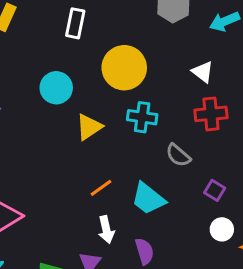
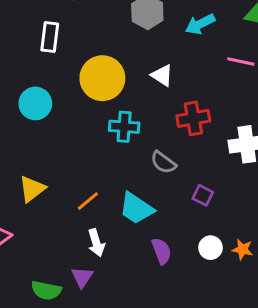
white triangle: (203, 72) -> (162, 75), moved
yellow triangle: (89, 127) -> (32, 189), moved
white circle: (222, 229) -> (211, 248), moved
purple semicircle: (144, 251) -> (161, 251), moved

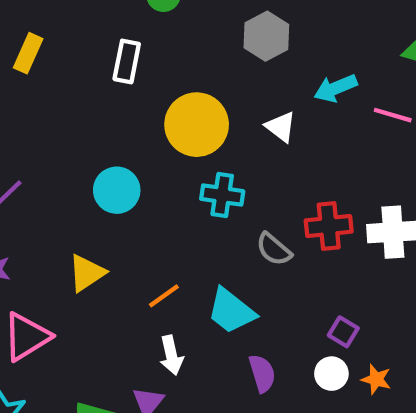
cyan arrow: (200, 24) -> (335, 88), moved
cyan circle: (35, 103) -> (117, 190), moved
red cross: (193, 118) -> (329, 226), moved
purple square: (203, 195) -> (343, 332), moved

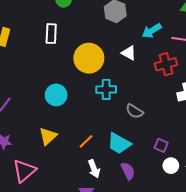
red cross: (329, 226) -> (166, 64), moved
purple square: (343, 332) -> (161, 145), moved
purple semicircle: (262, 373) -> (128, 171), moved

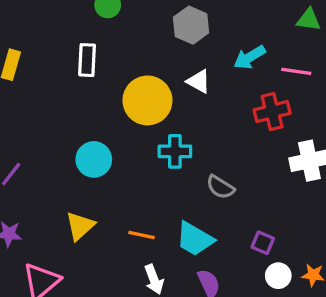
white triangle: (129, 53) -> (199, 81), moved
orange line: (86, 141) -> (142, 235), turned 56

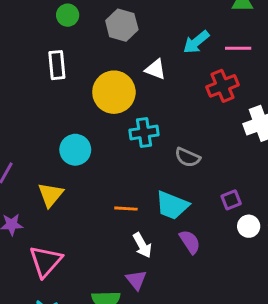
gray hexagon: (191, 25) -> (122, 25), moved
yellow triangle: (80, 226) -> (51, 195), moved
purple square: (263, 243) -> (231, 200), turned -36

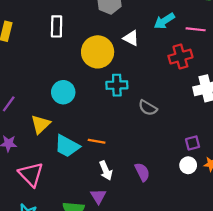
purple square: (231, 200) -> (193, 143), moved
cyan trapezoid: (172, 205) -> (67, 146), moved
pink triangle: (46, 261) -> (31, 174), turned -32

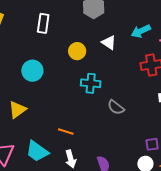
yellow circle: (98, 52) -> (77, 51), size x0.6
cyan circle: (63, 92) -> (32, 71), moved
cyan trapezoid: (67, 146) -> (37, 151), moved

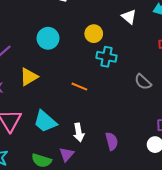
yellow circle: (77, 51) -> (94, 34), moved
gray semicircle: (116, 107) -> (143, 82), moved
orange line: (66, 131) -> (79, 87), moved

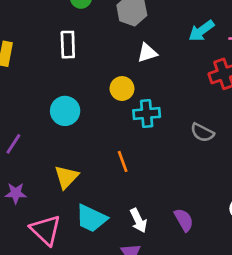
white triangle: (129, 17) -> (147, 53), moved, turned -42
yellow triangle: (29, 77) -> (66, 177), moved
orange line: (79, 87) -> (123, 161), turned 63

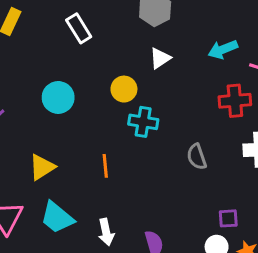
white rectangle: (68, 45) -> (79, 28), turned -44
white triangle: (147, 53) -> (160, 58), turned -30
gray semicircle: (202, 133) -> (197, 157), turned 30

